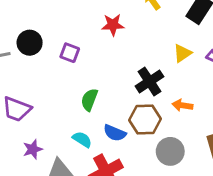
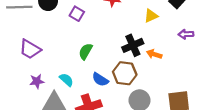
yellow triangle: (182, 53) -> (151, 16), moved
orange arrow: (182, 105) -> (154, 54), moved
cyan semicircle: (82, 139) -> (66, 80), moved

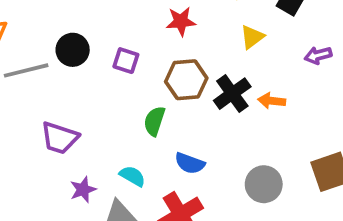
brown hexagon: (125, 73) -> (186, 80), moved

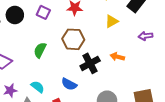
purple square: (126, 61) -> (43, 12), moved
black cross: (232, 94) -> (90, 63), moved
green semicircle: (154, 121) -> (40, 50), moved

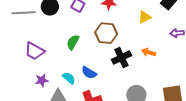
blue semicircle: (69, 84) -> (89, 73), moved

